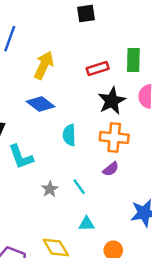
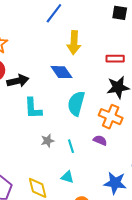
yellow arrow: (44, 65) -> (74, 43), turned 140
cyan semicircle: (69, 135) -> (76, 103), size x1.4
purple semicircle: (111, 169) -> (100, 140), turned -136

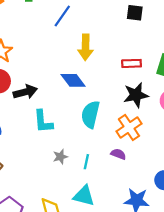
orange cross: (111, 117) -> (129, 128), turned 35
cyan line: (71, 146) -> (86, 162), turned 32
cyan triangle: (67, 177) -> (84, 196), size x1.5

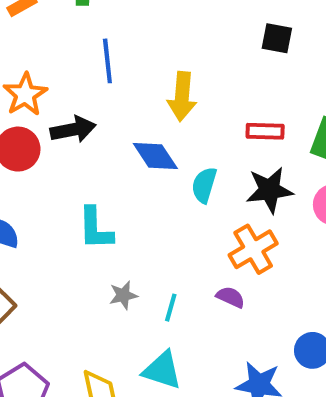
blue line: (62, 16) -> (107, 61), moved, turned -45
black arrow: (25, 92) -> (73, 130), moved
cyan semicircle: (90, 114) -> (204, 185), moved, size x0.7

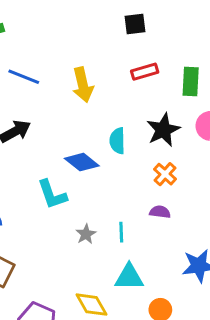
blue line: (107, 61) -> (24, 77), turned -44
red rectangle: (265, 131) -> (145, 72), moved
blue diamond: (155, 156) -> (82, 162), moved
orange cross: (253, 249) -> (165, 174), size x0.7

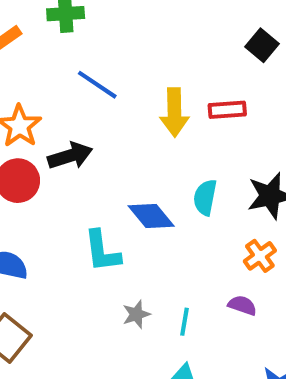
black square: (135, 24) -> (262, 45), turned 35
red rectangle: (145, 72) -> (227, 110), moved

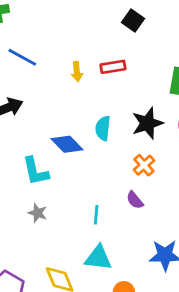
yellow arrow: (174, 112) -> (77, 72), size x0.6
purple semicircle: (242, 305) -> (135, 200), turned -144
gray star: (136, 314) -> (38, 213), moved, turned -30

